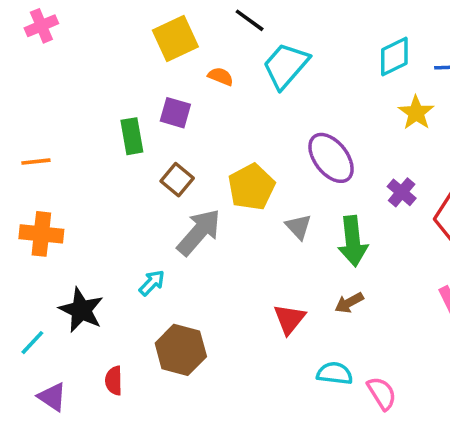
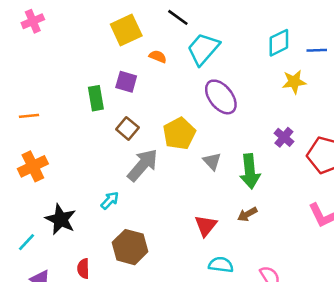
yellow star: (416, 113) -> (294, 82), turned 30
purple ellipse: (331, 158) -> (221, 97), moved
orange cross: (41, 234) -> (33, 166), turned -32
cyan semicircle: (335, 373) -> (221, 265), moved

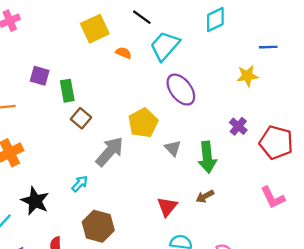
cyan diamond: (279, 43) -> (215, 20), moved
purple square: (126, 82) -> (40, 76), moved
brown square: (127, 128) -> (81, 118), moved

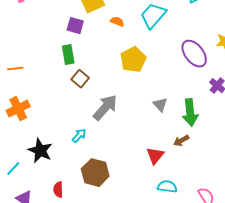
purple square: (40, 76) -> (75, 26), moved
purple ellipse: (181, 90) -> (194, 54), moved
yellow pentagon: (143, 123) -> (133, 60), moved
brown arrow: (205, 196) -> (181, 141), moved

